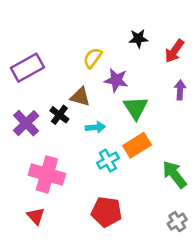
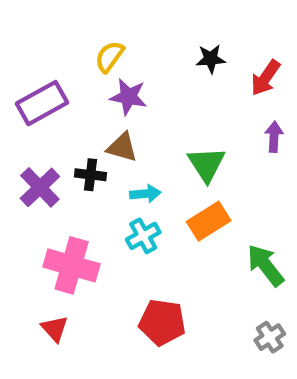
yellow semicircle: (93, 58) -> (109, 57), moved
purple star: (116, 80) -> (128, 97), moved
black cross: (59, 115) -> (91, 175), turned -30
cyan cross: (108, 161) -> (143, 236), moved

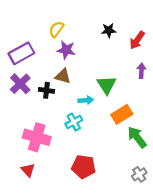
purple cross: (40, 187) -> (20, 84), moved
cyan arrow: (145, 194) -> (86, 100), moved
orange rectangle: (209, 221) -> (122, 114), moved

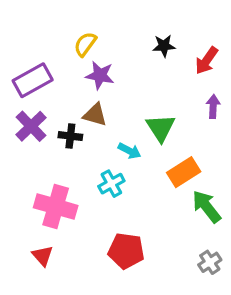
cyan arrow: (86, 100) -> (129, 151), turned 32

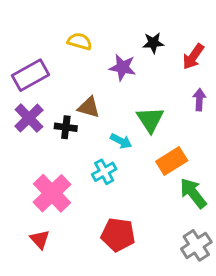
yellow semicircle: (85, 44) -> (80, 41), turned 70
purple star: (100, 75) -> (123, 67), moved
pink cross: (56, 207) -> (52, 193), turned 30
gray cross: (210, 262) -> (196, 245), size x1.4

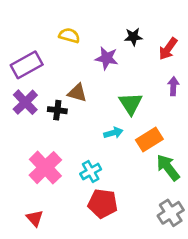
cyan arrow: (121, 141) -> (113, 133), moved, turned -42
cyan cross: (104, 172) -> (91, 172), moved
red triangle: (40, 239) -> (35, 218), moved

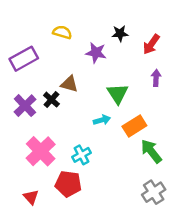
purple cross: (25, 102) -> (25, 106), moved
black cross: (57, 110) -> (51, 100), turned 35
red pentagon: (103, 204) -> (68, 184), moved

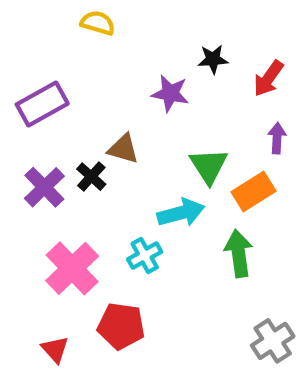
yellow semicircle: (62, 32) -> (98, 23), moved
cyan arrow: (102, 120) -> (181, 213), size x1.5
orange rectangle: (134, 126) -> (254, 192), moved
green arrow: (151, 151) -> (239, 253), moved, turned 30
cyan cross: (81, 155) -> (145, 256), moved

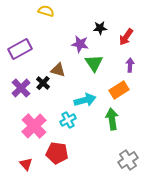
green triangle: (209, 166) -> (94, 63), moved

